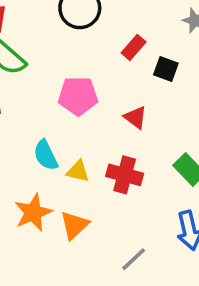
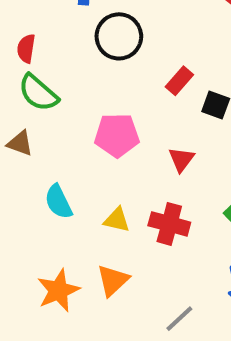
red triangle: (135, 117) -> (181, 159), turned 30
cyan semicircle: (46, 155) -> (58, 202), moved
orange star: (33, 213) -> (58, 290), moved

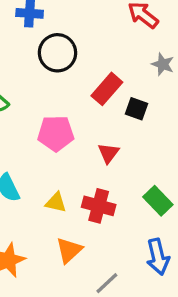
red rectangle: (179, 81) -> (107, 89), size x1.4
orange triangle: (113, 280) -> (69, 250), moved

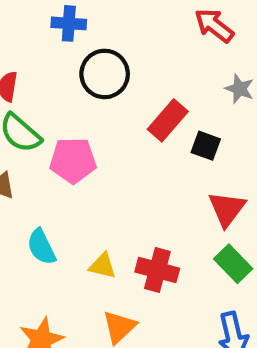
pink pentagon: (56, 133) -> (73, 160), moved
red triangle: (108, 153) -> (227, 209), moved, size x1.4

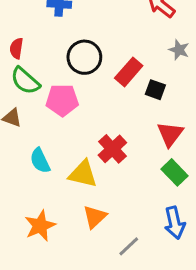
black circle: (105, 74) -> (84, 57), moved
yellow triangle: (102, 266) -> (83, 174), size x1.5
red cross: (157, 270) -> (112, 149), moved, turned 32

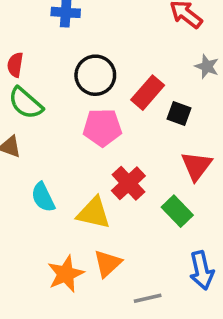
pink pentagon: (62, 100) -> (102, 127), moved
green rectangle: (175, 172) -> (177, 211), moved
orange star: (40, 226) -> (66, 274), moved
gray line: (129, 246) -> (148, 298), turned 30

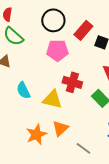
red cross: (128, 183) -> (72, 82), turned -30
gray line: (148, 298) -> (83, 148), turned 49

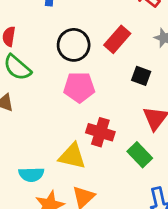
red rectangle: (83, 30) -> (117, 39), moved
cyan semicircle: (23, 90) -> (31, 174), moved, turned -66

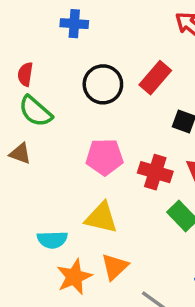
pink pentagon: (79, 87) -> (105, 157), moved
red cross: (100, 132) -> (155, 172), moved

